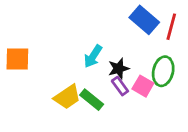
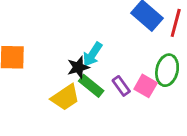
black star: (119, 69) -> (78, 67), moved
green rectangle: (92, 100) -> (91, 86), moved

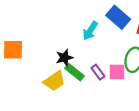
cyan arrow: (93, 54) -> (90, 31), moved
pink square: (146, 86) -> (117, 72), turned -30

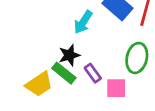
black star: (64, 58) -> (69, 55), moved
pink square: (117, 72) -> (116, 88), moved

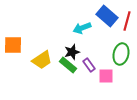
cyan arrow: (83, 22) -> (82, 28), turned 36
yellow trapezoid: (39, 84) -> (42, 60), moved

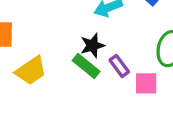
yellow trapezoid: (42, 60) -> (31, 71), moved

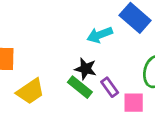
black star: (92, 45) -> (86, 69), turned 30

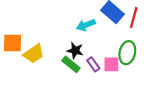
yellow trapezoid: (30, 91) -> (34, 54), moved
pink square: (134, 103) -> (111, 64), moved

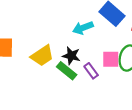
yellow trapezoid: (34, 54) -> (42, 56), moved
pink square: (111, 64) -> (111, 59), moved

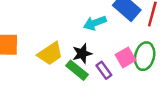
black star: (71, 56) -> (82, 54), turned -30
pink square: (111, 59) -> (126, 57), turned -30

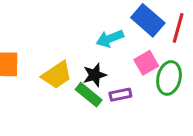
pink square: (126, 57) -> (146, 63), moved
purple rectangle: (104, 70) -> (120, 95), turned -66

